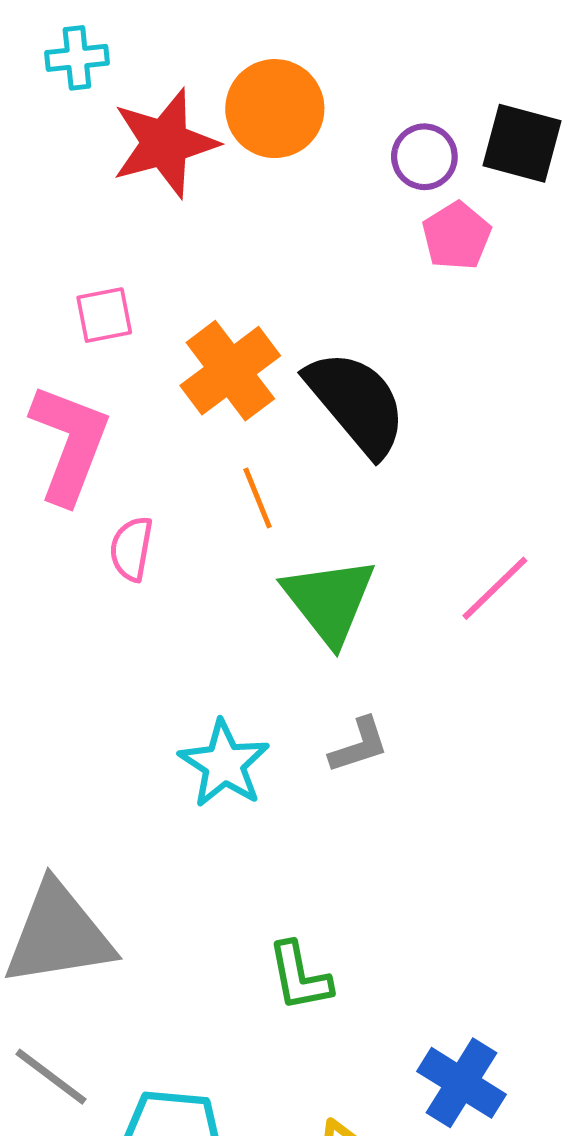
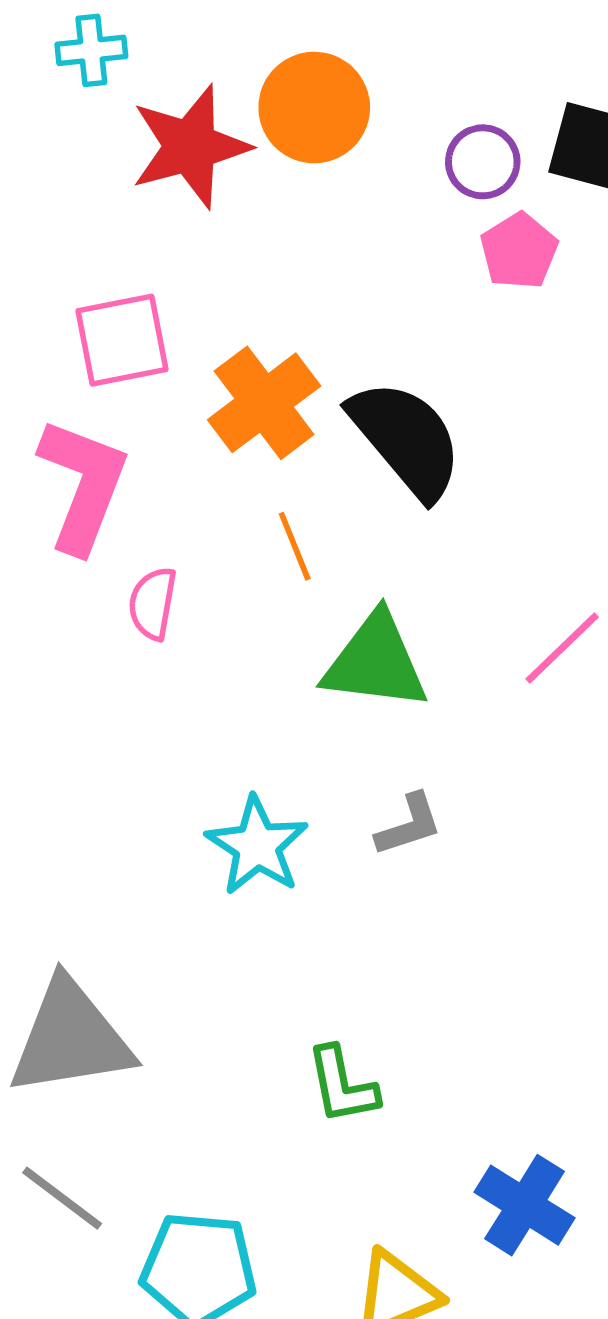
pink square: (104, 315) -> (122, 340), size x1.5
green triangle: (329, 601) -> (375, 662), turned -45

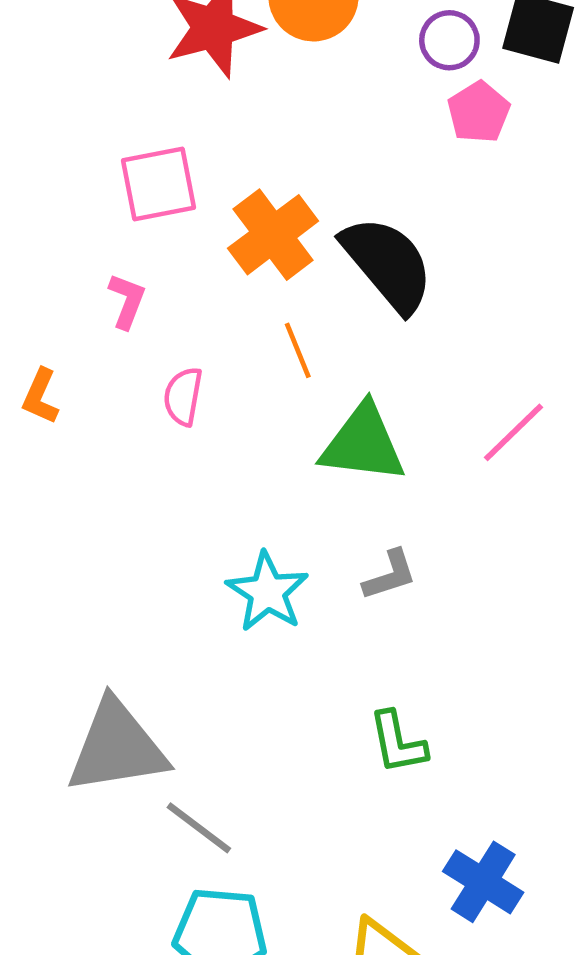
pink L-shape: (83, 485) -> (127, 301), size x0.5
green L-shape: (342, 1085) -> (398, 743), moved
gray line: (62, 1198) -> (199, 828), moved

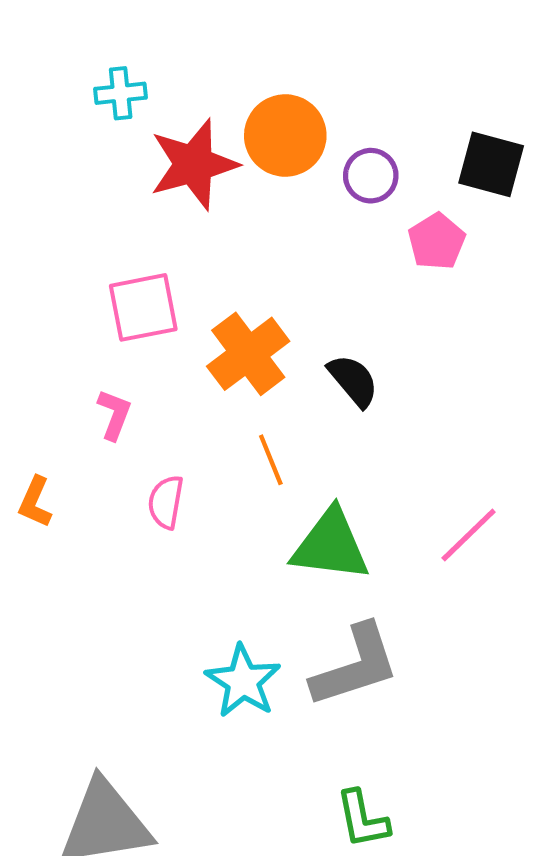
purple circle: (449, 40) -> (371, 176), moved
black semicircle: (388, 264) -> (353, 381), size x0.6
gray L-shape: (390, 575) -> (355, 666), size x1.8

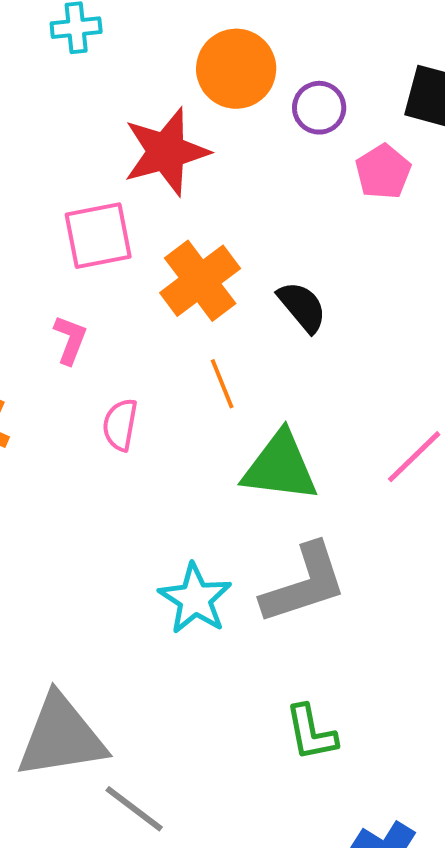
red star: (194, 164) -> (166, 152), moved

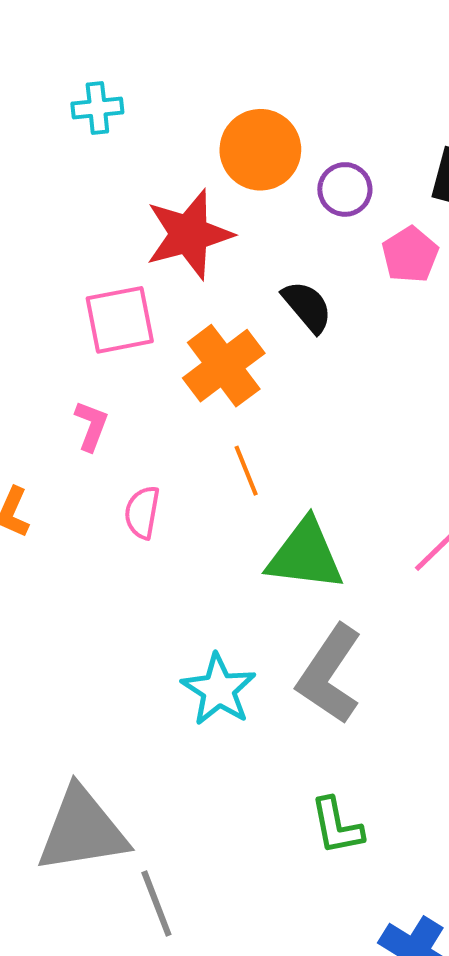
black semicircle: (302, 307) -> (307, 307), moved
gray L-shape: (304, 584) -> (330, 674), turned 142
gray line: (134, 809) -> (156, 903), turned 32

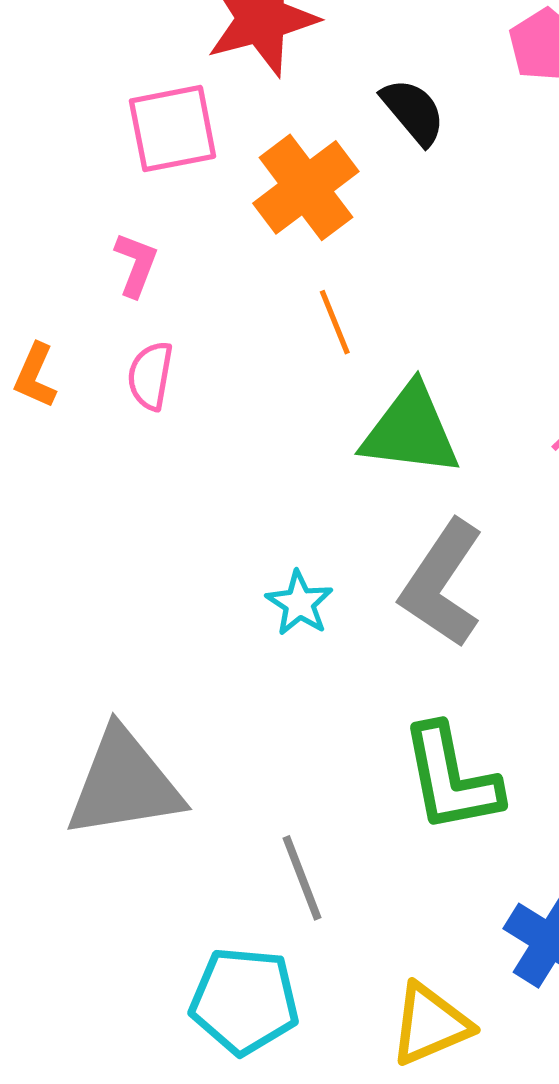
pink semicircle: (142, 512) -> (150, 376), moved
cyan star: (219, 690) -> (299, 603), size x0.7
green L-shape: (337, 826) -> (451, 778), size x1.5
gray line: (156, 903) -> (302, 878), moved

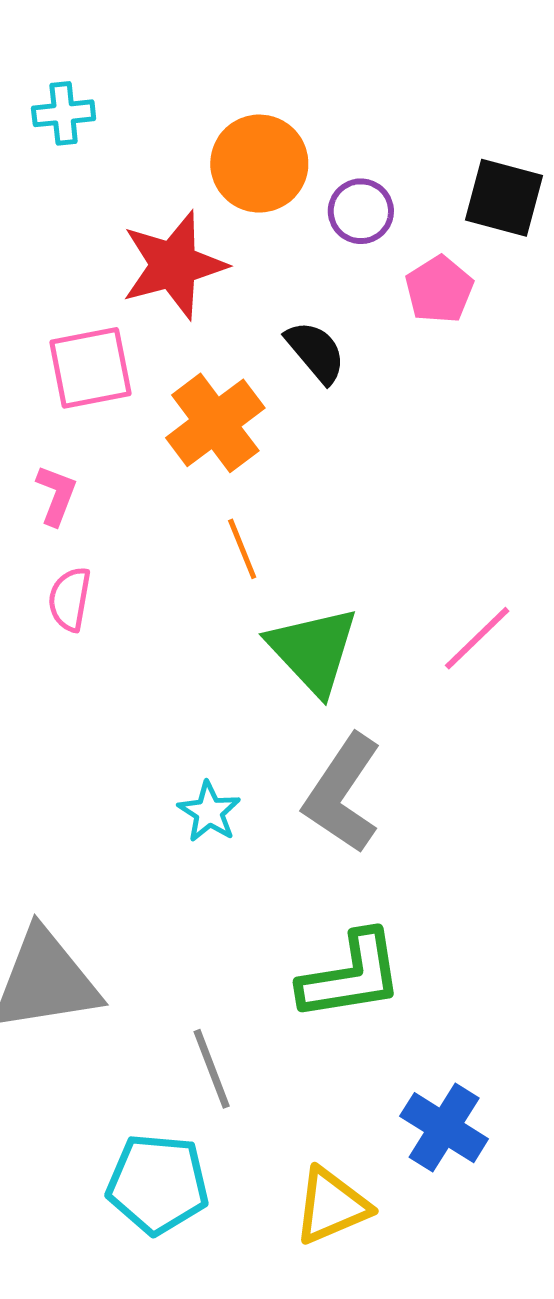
green triangle: (411, 431) -> (313, 650), turned 40
green L-shape: (451, 778) -> (351, 976), turned -88

